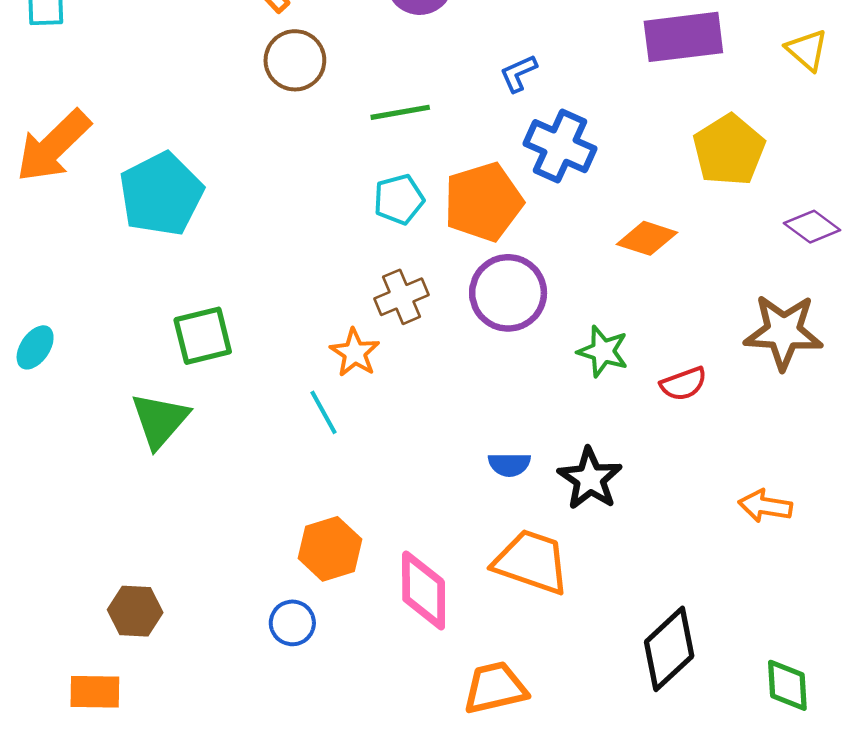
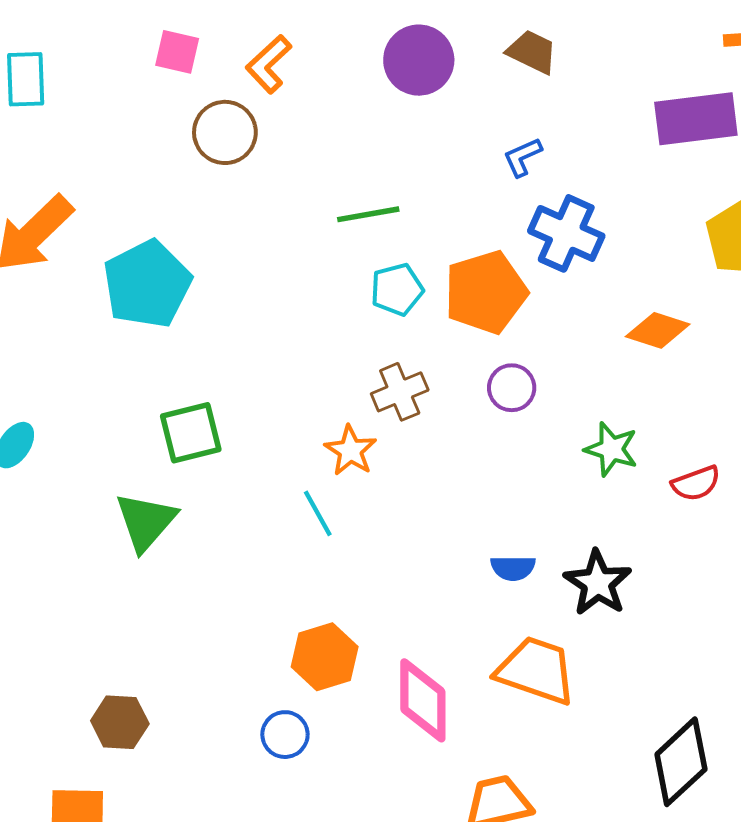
brown circle: (295, 60) -> (225, 132), moved
green line: (400, 112) -> (368, 214), moved
purple circle: (508, 293) -> (512, 388), size x0.6

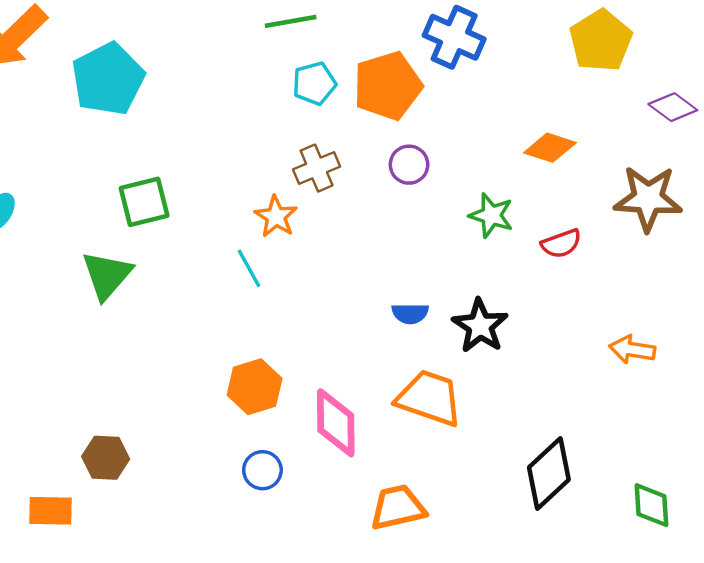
orange diamond: (658, 330) -> (550, 148), moved
brown hexagon: (120, 722) -> (106, 458), moved
blue circle: (285, 735) -> (262, 470), moved

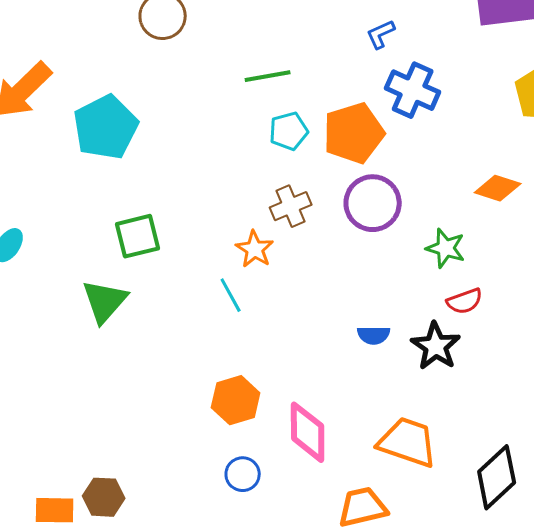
purple circle: (409, 165) -> (373, 203), size x1.6
red semicircle: (561, 244) -> (465, 301), moved
orange trapezoid: (429, 398) -> (408, 442), moved
brown hexagon: (106, 458) -> (104, 497), moved

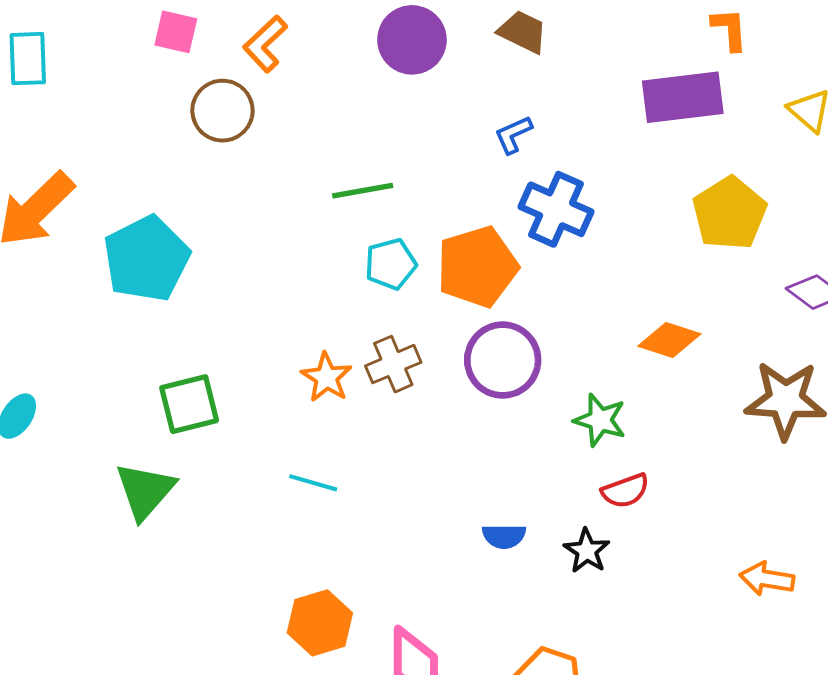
orange star: (255, 249) -> (327, 377), moved
cyan line: (231, 295) -> (313, 483), turned -45
black star: (436, 346) -> (587, 551), size x0.7

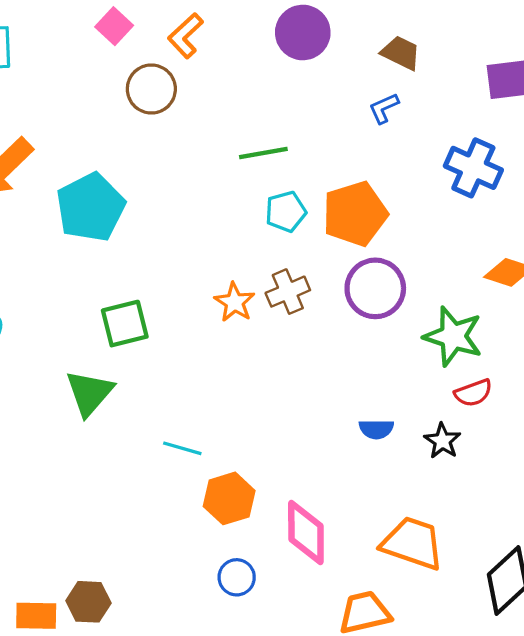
pink square: (176, 32) -> (114, 26), turned 30
brown trapezoid: (523, 32) -> (401, 53), moved
blue cross: (556, 209) -> (473, 168), moved
green star: (600, 420) -> (453, 336), size x1.4
cyan line: (313, 483) -> (182, 448), moved

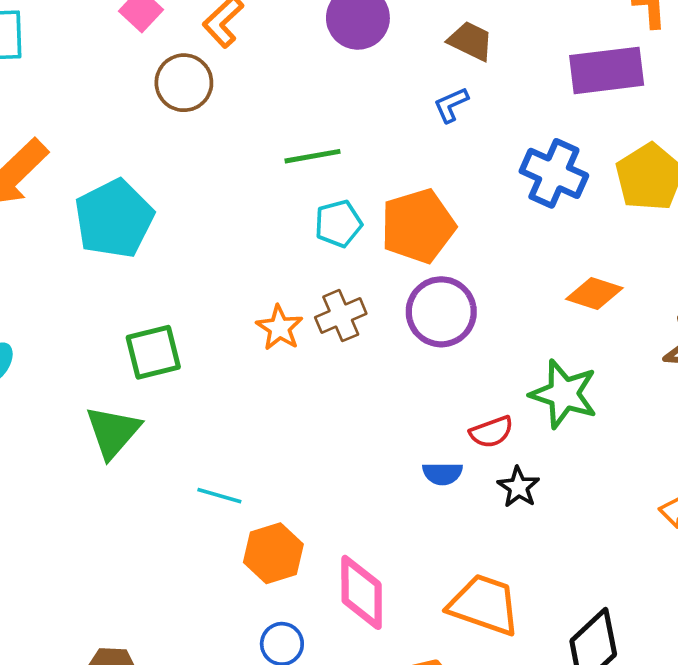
green star: (453, 336) -> (564, 394), moved
red semicircle: (473, 393) -> (491, 432), moved

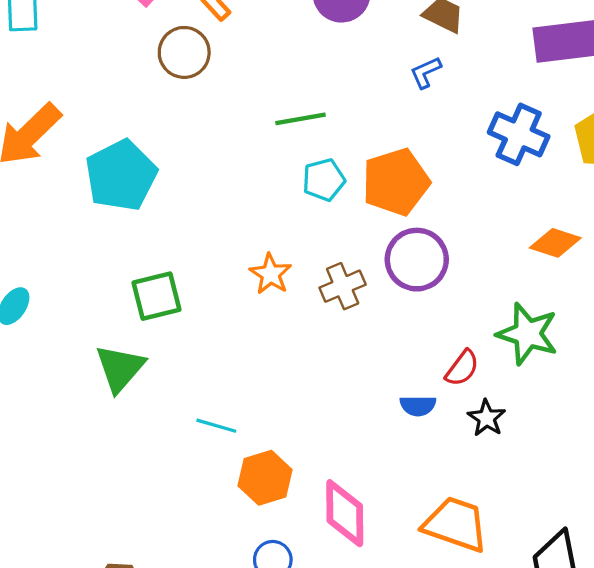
brown cross: (341, 316) -> (343, 286), moved
red semicircle: (491, 432) -> (462, 368), turned -33

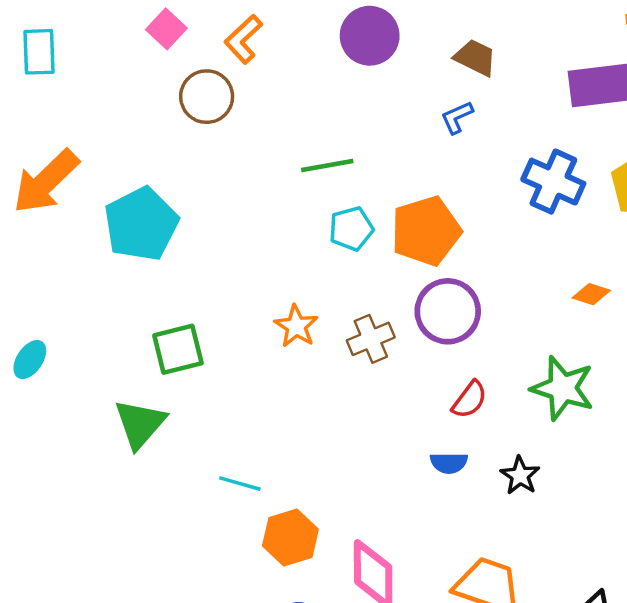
orange diamond: (555, 243) -> (591, 294), size x0.7
red semicircle: (462, 368) -> (470, 400), moved

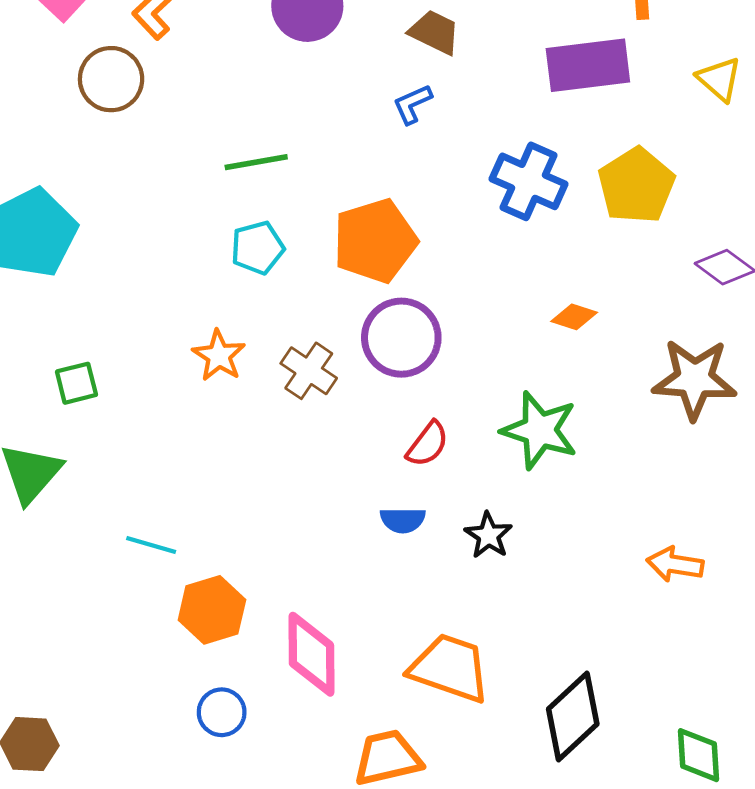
cyan pentagon: (351, 229) -> (258, 248), moved
brown cross: (371, 339) -> (309, 371), turned -33
green square: (178, 349) -> (76, 383), size x0.7

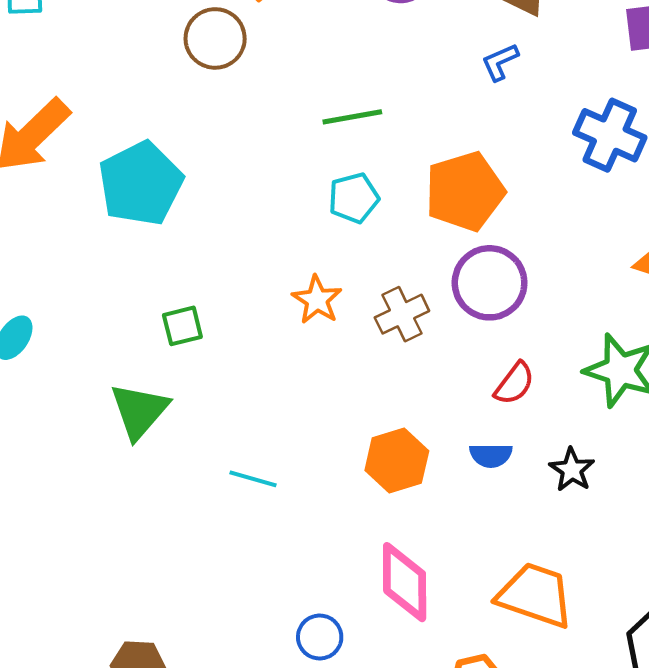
brown cross: (309, 371) -> (402, 314), turned 30
orange hexagon: (212, 610) -> (397, 461), moved

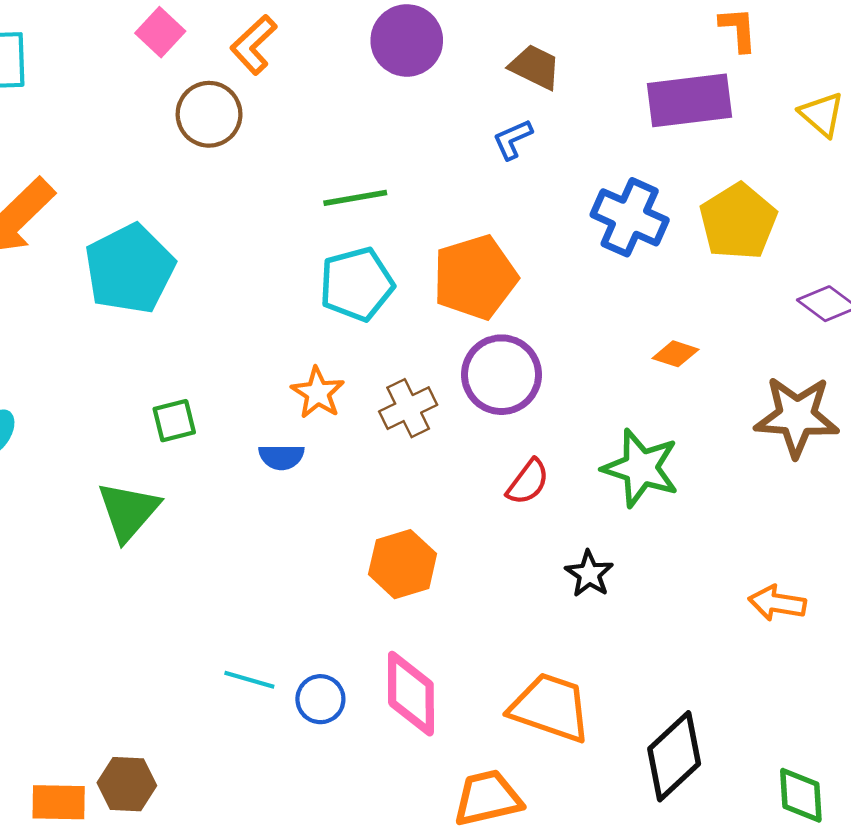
cyan pentagon: (354, 198) -> (357, 284), size x1.4
blue semicircle: (491, 455) -> (281, 457), moved
cyan line: (253, 479) -> (249, 680), moved
blue circle: (320, 637) -> (320, 699), moved

